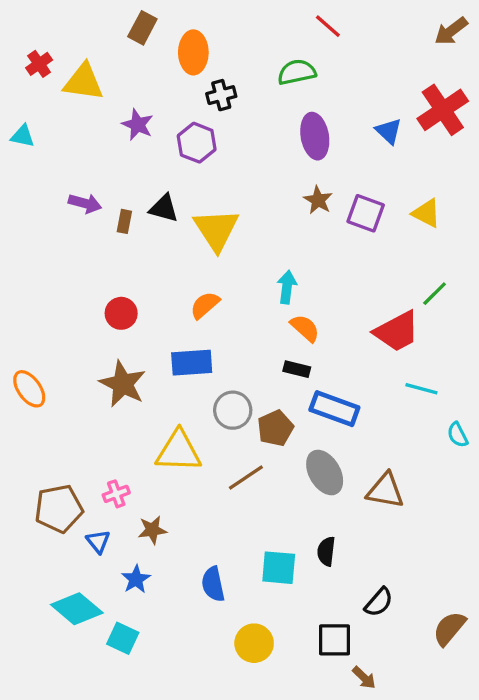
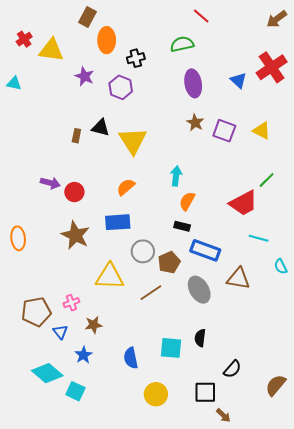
orange ellipse: (193, 52) -> (107, 40), moved
purple arrow: (85, 203) -> (50, 183), moved
orange semicircle: (305, 328) -> (187, 201), turned -102
orange ellipse: (29, 389) -> (18, 238), turned 30
brown triangle: (385, 491) -> (238, 279), moved

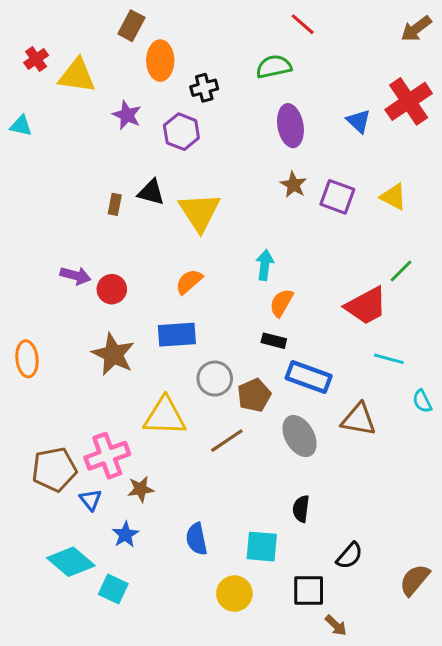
pink cross: (71, 303) -> (107, 456), size x1.8
cyan square: (171, 348) -> (262, 547), moved

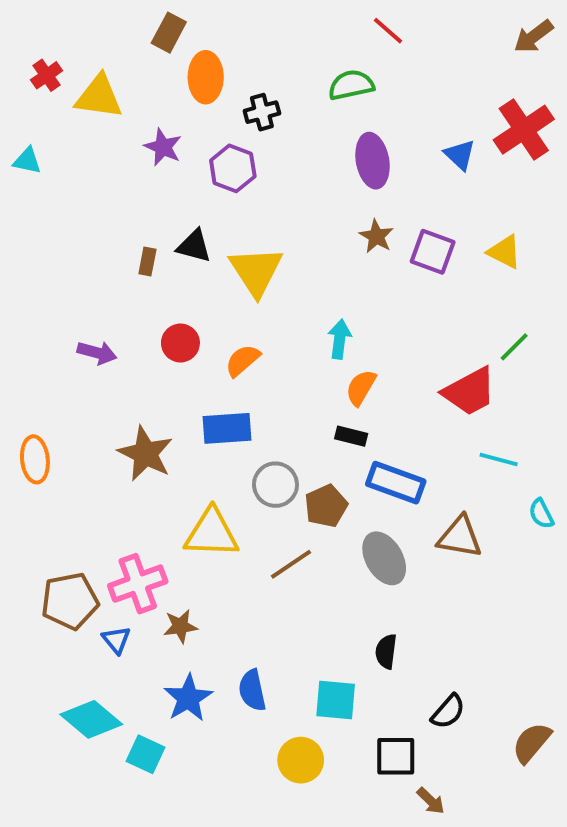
red circle: (112, 289) -> (180, 343), moved
blue star: (125, 534) -> (188, 698), moved, size x1.4

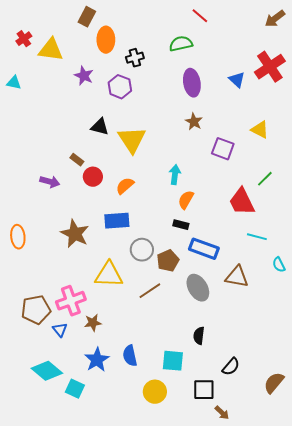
purple square: (433, 252) -> (223, 149), moved
brown rectangle: (147, 262) -> (77, 160), moved, turned -64
red trapezoid: (469, 391) -> (242, 202), turned 92

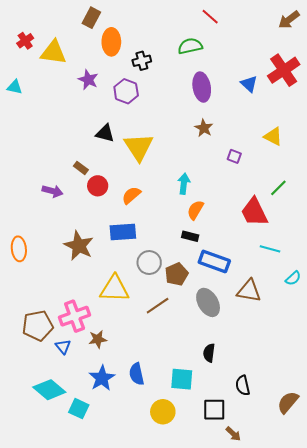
purple square: (223, 149) -> (234, 156), size x0.6
cyan semicircle: (279, 265) -> (293, 278), turned -105
black semicircle: (231, 367) -> (243, 385), turned 126

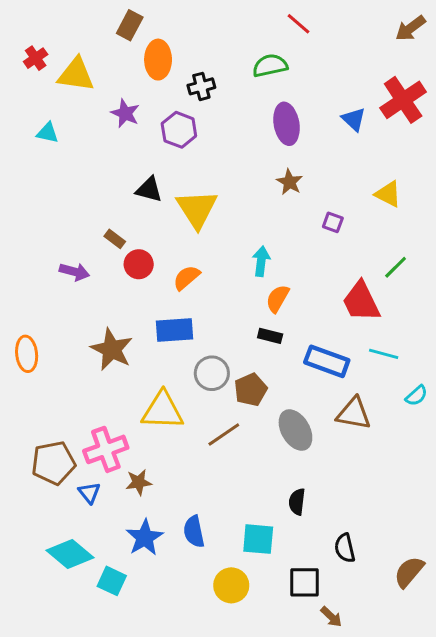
cyan triangle: (15, 87) -> (48, 133), moved
blue rectangle: (214, 261) -> (327, 361), moved

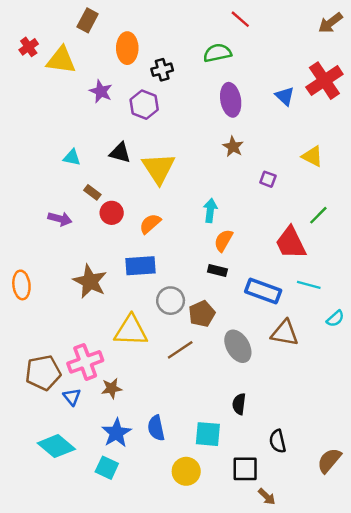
brown rectangle: (130, 25) -> (88, 20), moved
cyan triangle: (48, 133) -> (72, 158), moved
cyan square: (112, 581) -> (107, 468), moved

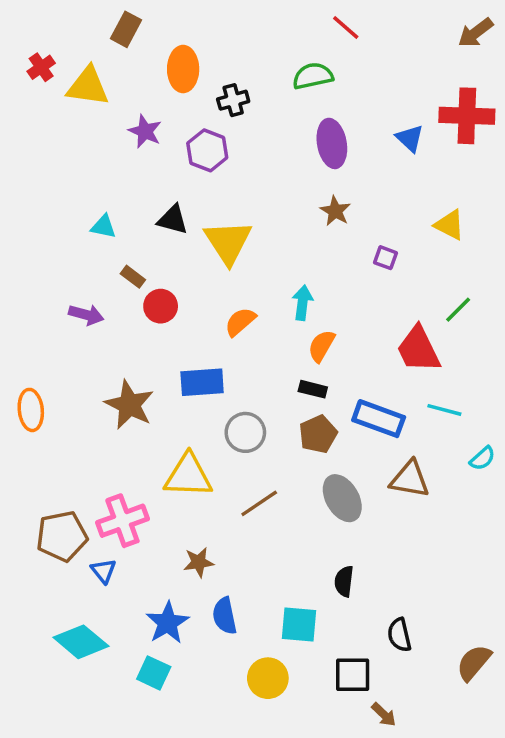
red cross: (324, 81) -> (467, 116), turned 36
orange semicircle: (150, 224) -> (240, 322), moved
brown pentagon: (202, 314) -> (318, 434), moved
brown star: (112, 388) -> (199, 562), moved

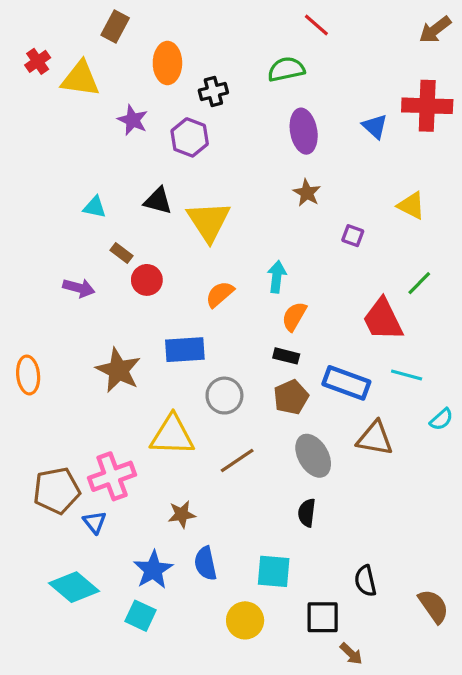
black semicircle: (344, 581) -> (307, 513), moved
brown semicircle: (474, 663) -> (433, 606), turned 105

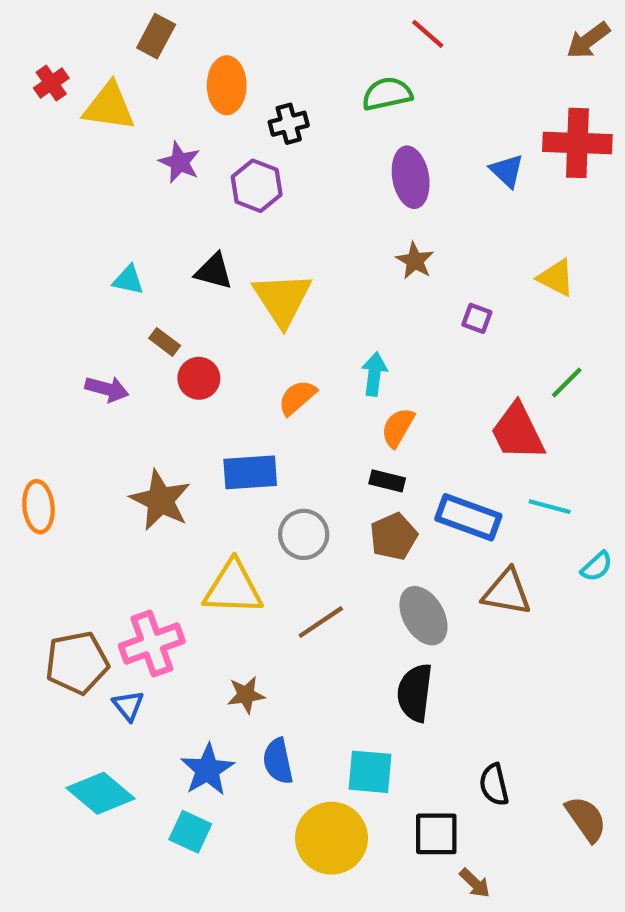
black semicircle: (307, 513) -> (415, 693), size x1.5
yellow circle: (245, 620) -> (331, 838), size x1.4

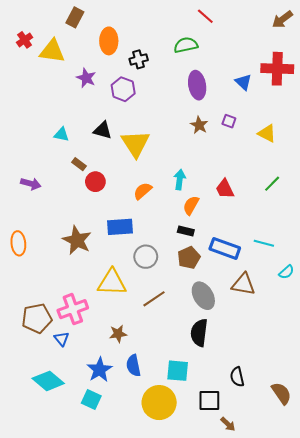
purple square: (477, 318) -> (229, 121), moved
purple arrow: (107, 389) -> (31, 184), moved
red trapezoid: (518, 432) -> (225, 189), moved, size x0.7

